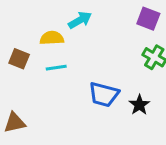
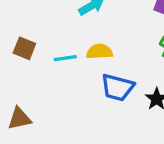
yellow semicircle: (52, 38) -> (99, 52), moved

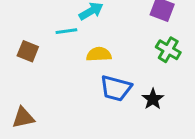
cyan line: (65, 58) -> (66, 31), moved

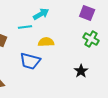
blue trapezoid: (116, 88) -> (30, 61), moved

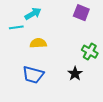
green cross: (91, 39) -> (90, 52), moved
blue trapezoid: (30, 61) -> (33, 75), moved

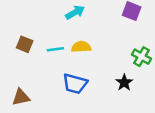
cyan line: (16, 27) -> (55, 49), moved

